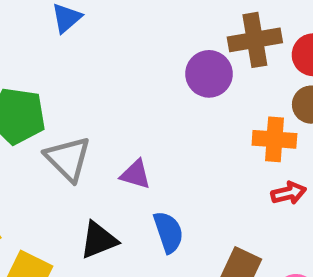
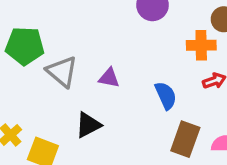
blue semicircle: (168, 232) -> (166, 96), moved

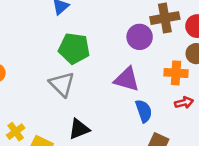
green pentagon: (25, 46) -> (74, 48), moved
purple triangle: (109, 78) -> (127, 79), moved, size x1.5

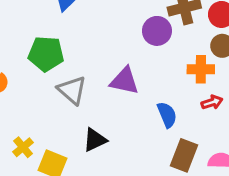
green pentagon: (74, 48) -> (46, 54), moved
purple triangle: (127, 79) -> (124, 81), moved

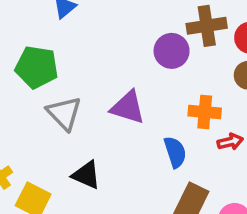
orange cross: (201, 69) -> (205, 112), moved
black triangle: (95, 140) -> (86, 175), turned 45

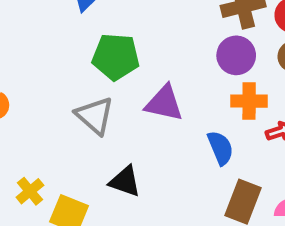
purple circle: (172, 51) -> (236, 55), moved
green pentagon: (37, 67) -> (116, 57), moved

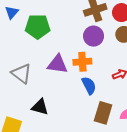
green pentagon: (116, 57) -> (38, 27), moved
orange cross: (249, 101) -> (82, 62), moved

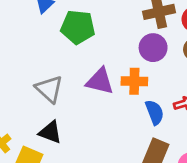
blue semicircle: (89, 85) -> (155, 112), moved
black triangle: (40, 107) -> (50, 132), moved

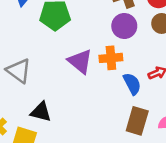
purple triangle: (100, 81) -> (80, 61), turned 32
gray triangle: (49, 89) -> (19, 71), moved

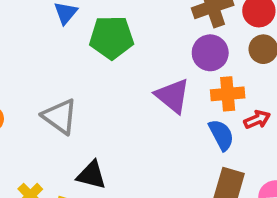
orange cross: (111, 58) -> (228, 94), moved
purple triangle: (80, 61) -> (173, 96), moved

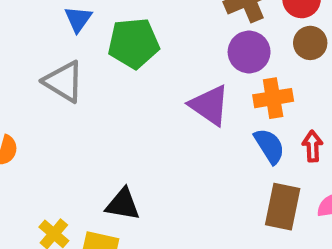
gray triangle: (60, 116) -> (64, 82), moved
red arrow: (257, 120) -> (313, 146), moved, turned -65

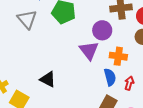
purple circle: (249, 52) -> (102, 30), moved
black triangle: (123, 204) -> (48, 79), moved

